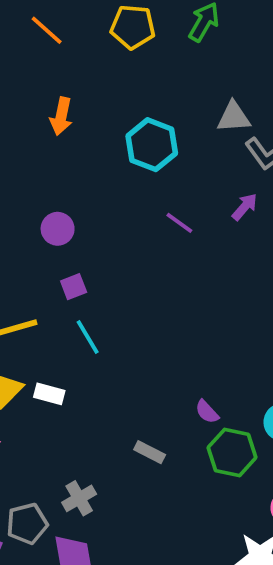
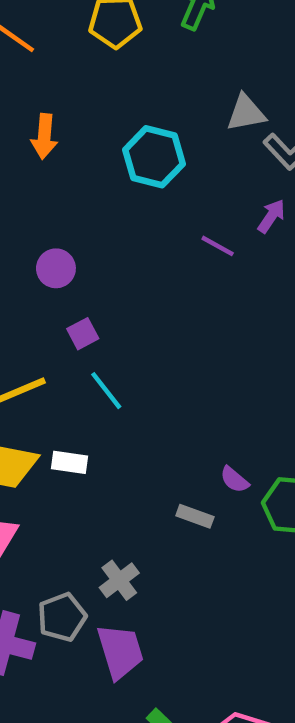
purple line: (179, 223) -> (218, 246), moved
purple semicircle: (207, 412) -> (234, 480), moved

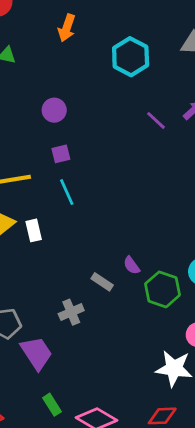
white rectangle: (69, 462) -> (34, 230), turned 55
gray cross: (119, 580) -> (71, 312), moved
purple trapezoid: (120, 651) -> (36, 353), turned -30

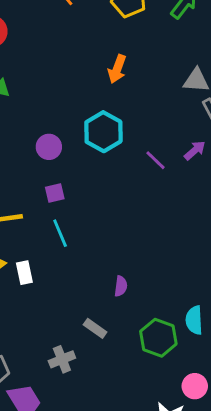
orange arrow: (67, 28) -> (117, 69), moved
cyan hexagon: (131, 57) -> (103, 132), moved
purple semicircle: (132, 265) -> (121, 286), moved, turned -138

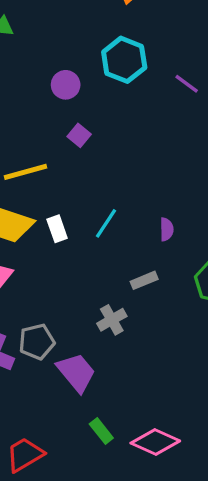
purple square: (55, 193) -> (79, 135), turned -30
cyan line: (60, 233) -> (106, 223), moved, turned 64
gray rectangle: (95, 328) -> (144, 280), turned -50

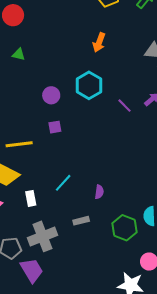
purple square: (79, 135) -> (55, 127), turned 32
white rectangle: (57, 229) -> (31, 198), moved
gray cross: (112, 320) -> (43, 236), moved, size x1.6

